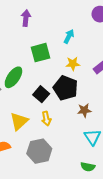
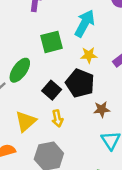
cyan arrow: (69, 36) -> (85, 23), size x1.6

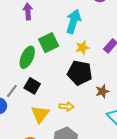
green ellipse: (20, 70) -> (27, 57), moved
black square: (52, 90) -> (32, 86), moved
yellow arrow: (57, 118) -> (66, 106), turned -64

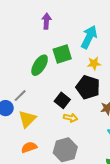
black square: (32, 86) -> (62, 100), moved
yellow triangle: (40, 114) -> (27, 119), moved

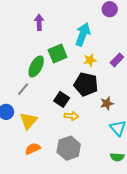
gray line: (20, 96) -> (23, 89), moved

